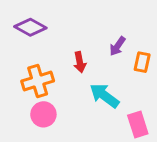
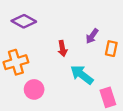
orange cross: (38, 81) -> (16, 62), moved

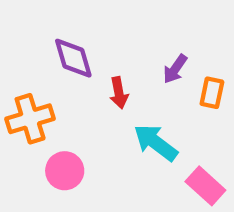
purple diamond: (24, 21) -> (73, 58), moved, turned 45
pink rectangle: (108, 97) -> (205, 186), turned -30

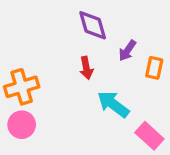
purple diamond: (73, 58) -> (93, 25), moved
pink circle: (65, 171) -> (22, 125), moved

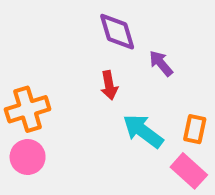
purple arrow: (127, 50) -> (161, 63), turned 105
orange rectangle: (154, 68) -> (195, 129), moved

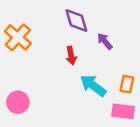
orange cross: (28, 109) -> (18, 37), moved, turned -32
pink rectangle: (189, 171) -> (123, 111), turned -35

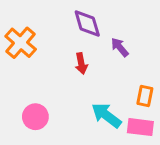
cyan arrow: (93, 85) -> (106, 115), moved
pink circle: (18, 102) -> (35, 117), moved

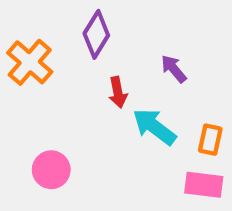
purple diamond: (87, 24) -> (96, 34), moved, turned 48
cyan arrow: (106, 115) -> (154, 127), moved

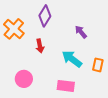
red arrow: (118, 92) -> (40, 46), moved
pink rectangle: (204, 185) -> (66, 86), moved

